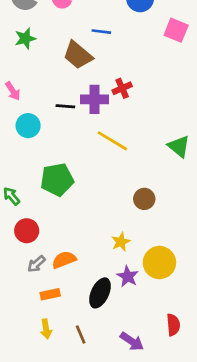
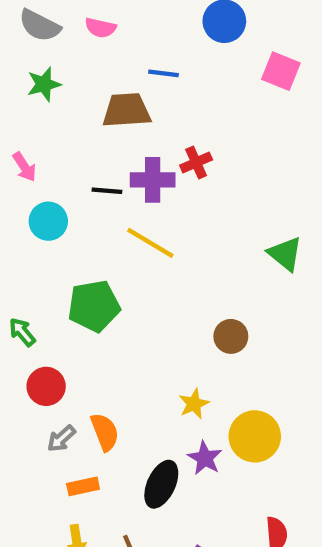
brown trapezoid: (78, 55) -> (127, 110), turned 136
yellow line: (112, 141) -> (150, 243), moved
orange semicircle: (64, 260) -> (105, 432), turned 90

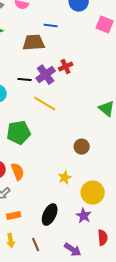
purple cross: (153, 180) -> (46, 75), turned -36
orange semicircle: (105, 432) -> (18, 172), moved
purple star: (205, 458) -> (84, 216), moved

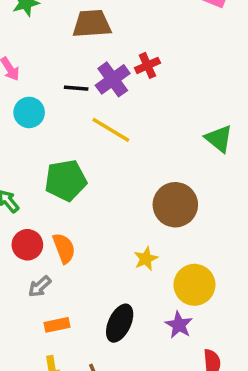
brown circle: (82, 147) -> (175, 205), size x1.6

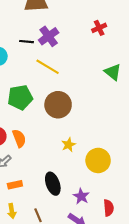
red cross: (147, 65) -> (99, 28), moved
brown circle: (175, 205) -> (58, 105), moved
black ellipse: (120, 323) -> (53, 184), turned -45
purple star: (179, 325) -> (81, 196), moved

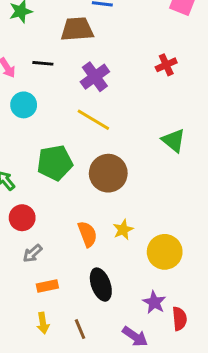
black line: (26, 42) -> (43, 63), moved
green triangle: (113, 72) -> (174, 141), moved
orange semicircle: (19, 138) -> (87, 234), moved
purple star: (81, 196) -> (154, 302), moved

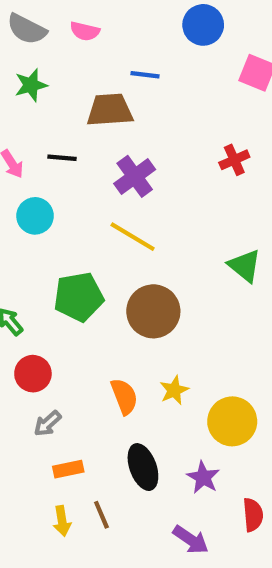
purple star: (154, 302) -> (203, 477), moved
brown line: (80, 329) -> (101, 515), moved

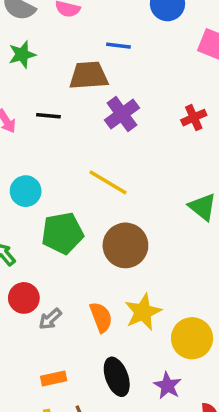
purple cross: (135, 176) -> (122, 114), moved
cyan circle: (35, 216) -> (26, 191), moved
yellow star: (174, 390) -> (143, 312), size x1.5
gray arrow: (47, 423) -> (50, 319), moved

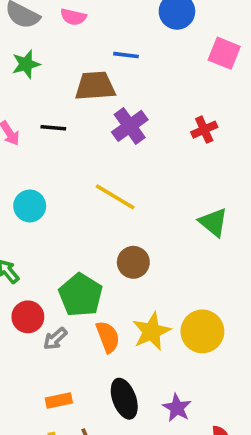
green pentagon: (62, 233) -> (81, 295), moved, turned -30
brown circle: (125, 245) -> (133, 262), size x0.7
yellow circle: (192, 338) -> (202, 331), moved

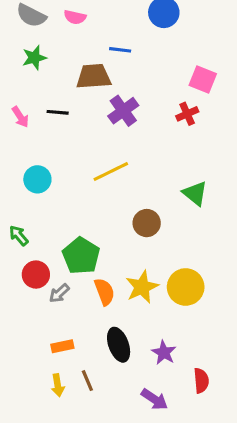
pink square: (224, 53) -> (203, 80), moved
yellow line: (115, 197) -> (111, 172), turned -57
brown circle: (133, 262) -> (147, 223), moved

